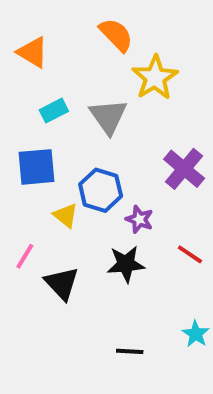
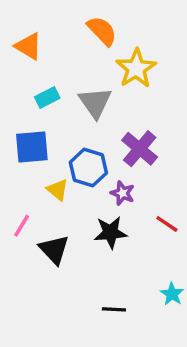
purple cross: (184, 169) -> (140, 149), moved

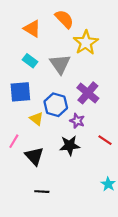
orange triangle: (28, 46) -> (32, 29), moved
cyan rectangle: (47, 97) -> (30, 61), turned 64
black line: (114, 309) -> (42, 192), moved

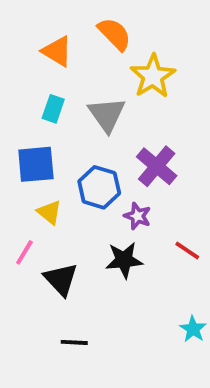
cyan rectangle: (30, 61) -> (53, 109), turned 72
yellow triangle: (36, 119) -> (49, 212), moved

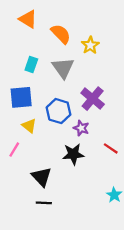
orange semicircle: (114, 34) -> (61, 34), moved
orange triangle: (57, 51) -> (28, 19), moved
yellow star: (153, 76) -> (90, 45), size x0.7
black triangle: (61, 279) -> (42, 177), moved

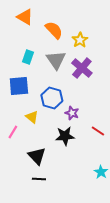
purple cross: (93, 99) -> (82, 68), moved
yellow triangle: (29, 126) -> (32, 117), moved

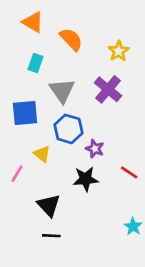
yellow star: (80, 40) -> (119, 51), moved
cyan rectangle: (28, 57) -> (36, 63), moved
gray triangle: (56, 60) -> (62, 91), moved

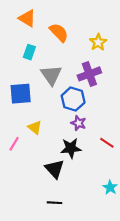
purple cross: (108, 89) -> (89, 74), turned 30
blue hexagon: (68, 129) -> (73, 99), moved
black triangle: (49, 205) -> (54, 169), moved
black line: (51, 236) -> (54, 203), moved

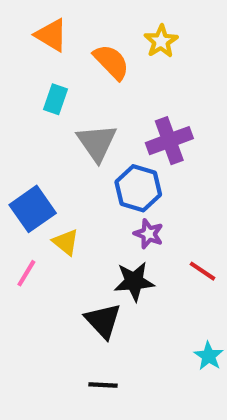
yellow star: (98, 42) -> (161, 41), moved
blue square: (21, 94) -> (33, 209), moved, turned -30

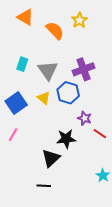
cyan rectangle: (55, 99) -> (22, 64), moved
purple star: (149, 234) -> (85, 118), moved
yellow triangle: (66, 242) -> (44, 98), moved
black triangle: (103, 321) -> (51, 158), turned 30
black line: (103, 385) -> (44, 186), moved

